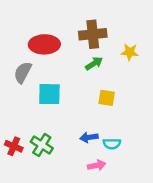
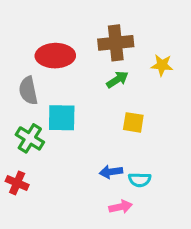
gray semicircle: (23, 72) -> (28, 91), turned -40
green cross: (42, 145) -> (30, 138), moved

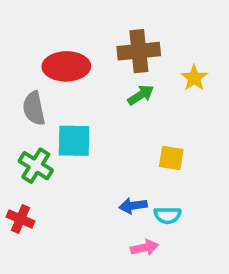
yellow star: (162, 65) -> (194, 78), turned 30
yellow square: (133, 122) -> (171, 158), moved

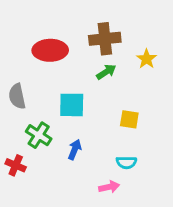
gray semicircle: (34, 108) -> (17, 96), moved
cyan square: (74, 141) -> (72, 105), moved
green cross: (36, 166) -> (39, 135), moved
blue arrow: (133, 206) -> (75, 150), moved, turned 120

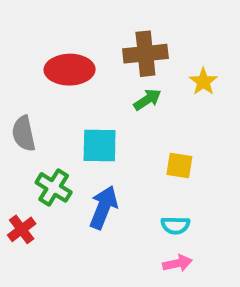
blue arrow: (75, 150) -> (104, 207), size x1.5
red cross: (16, 165) -> (22, 229), turned 30
pink arrow: (109, 187) -> (177, 263), moved

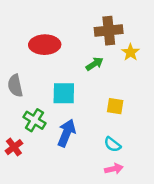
brown cross: (145, 54) -> (109, 31), moved
cyan semicircle: (175, 225) -> (113, 144), turned 36

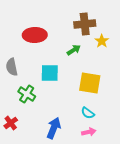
yellow square: (115, 106) -> (90, 83), size x1.6
blue arrow: (66, 133) -> (54, 128), moved
red cross: (14, 147) -> (11, 123), moved

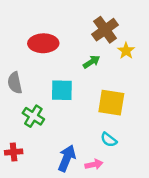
brown cross: (85, 24) -> (105, 30), turned -30
red cross: (11, 123) -> (14, 152), turned 32
pink arrow: (89, 132) -> (94, 164), moved

